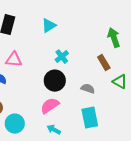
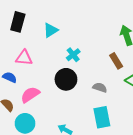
cyan triangle: (49, 26) -> (51, 30), moved
pink semicircle: (50, 106) -> (30, 95), moved

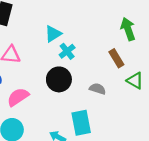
cyan triangle: (51, 30) -> (53, 34), moved
cyan rectangle: (102, 117) -> (81, 123), moved

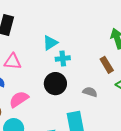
cyan cross: (67, 51) -> (63, 58), turned 32

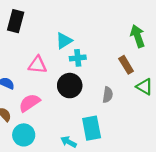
pink triangle: (13, 62) -> (38, 65), moved
gray semicircle: (90, 92) -> (108, 95), turned 80

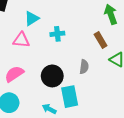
cyan triangle: (64, 41) -> (32, 18), moved
black circle: (70, 86) -> (52, 76), moved

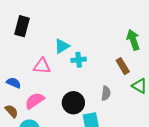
cyan triangle: (32, 18) -> (62, 46), moved

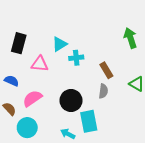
black rectangle: (22, 26) -> (19, 43), moved
brown rectangle: (123, 66) -> (106, 70), moved

